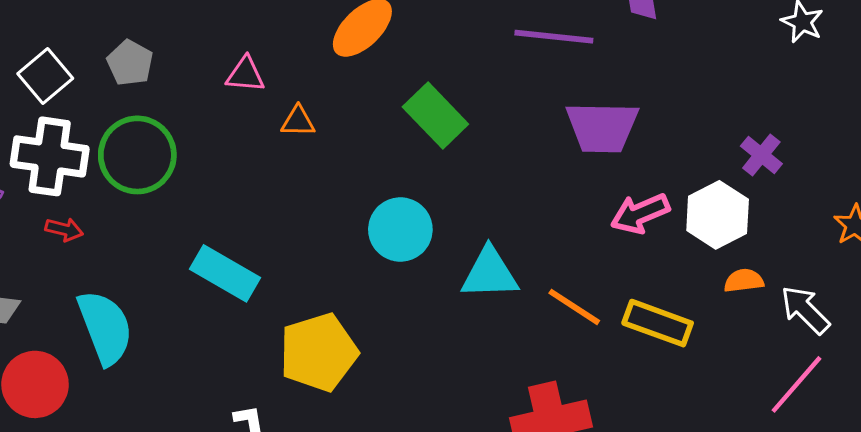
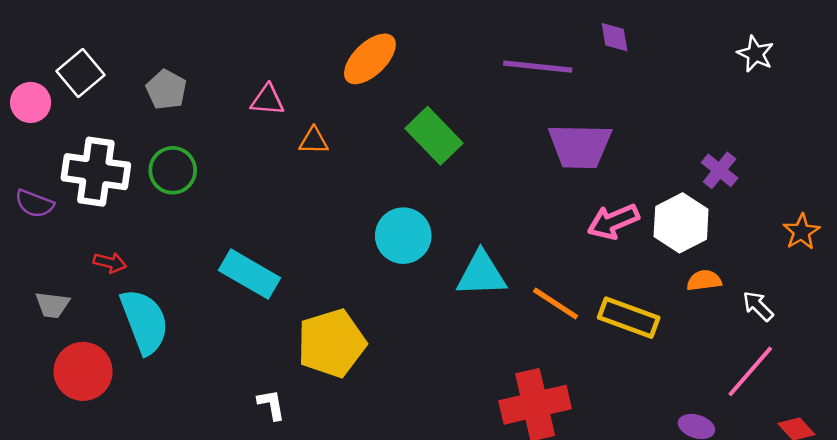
white square: (45, 76) -> (80, 73), moved
green circle: (137, 155) -> (173, 170), size x0.7
red arrow: (64, 230) -> (110, 263), moved
white arrow: (805, 310) -> (758, 306), size x0.7

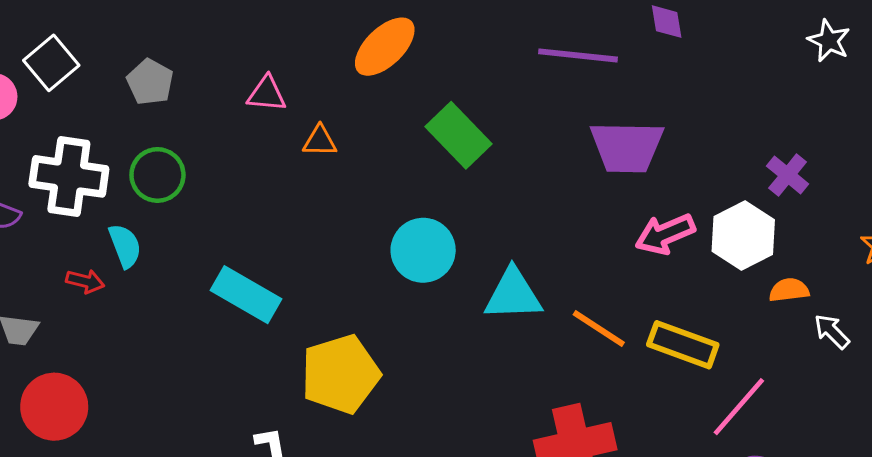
orange semicircle: (704, 280) -> (789, 290), moved
cyan semicircle: (145, 321) -> (125, 246), moved, size x0.6
pink line: (750, 371) -> (739, 407), moved

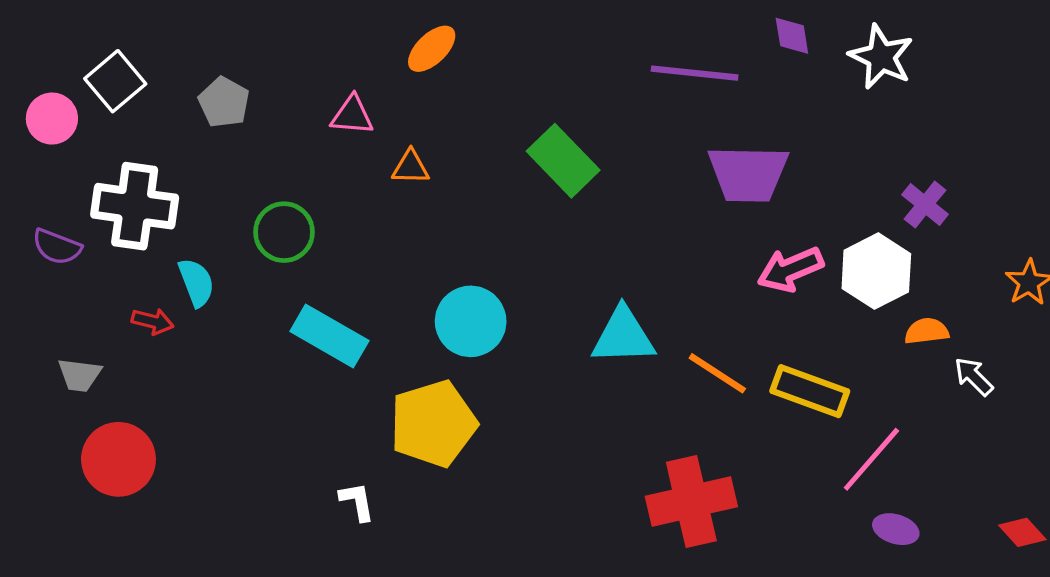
white star: (829, 41) -> (881, 57), moved, size x1.4
orange ellipse: (385, 47) -> (432, 49), moved, size x0.7
green circle: (157, 175) -> (284, 232), moved
cyan circle: (423, 250) -> (471, 321), moved

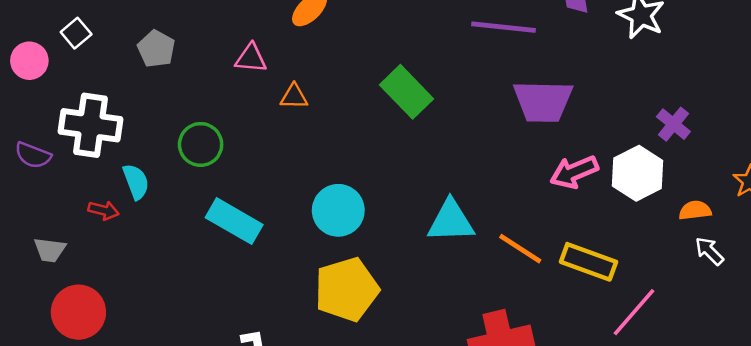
white square: (115, 81) -> (76, 33), size x0.7
orange semicircle: (927, 331) -> (695, 210), moved
yellow pentagon: (433, 424) -> (347, 289), moved

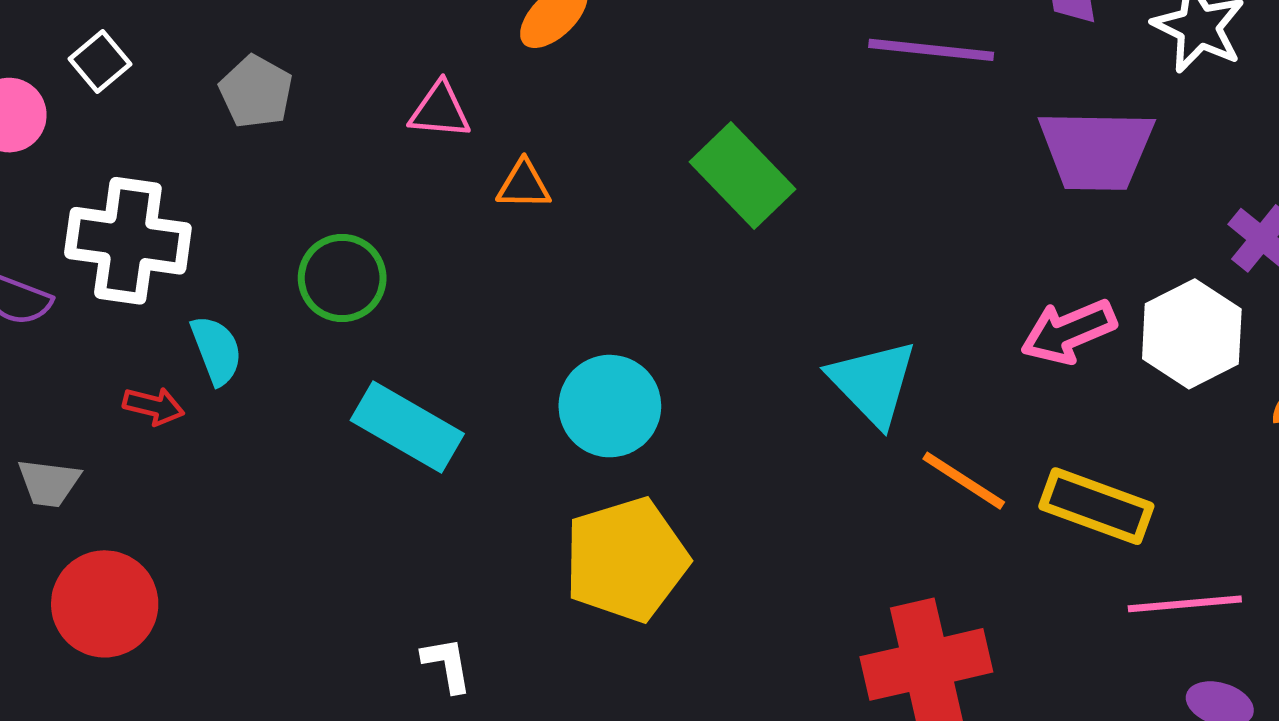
purple trapezoid: (543, 101) -> (1096, 150), moved
cyan triangle: (451, 221) -> (873, 383), moved, turned 48
pink line: (634, 312) -> (1185, 604), turned 44

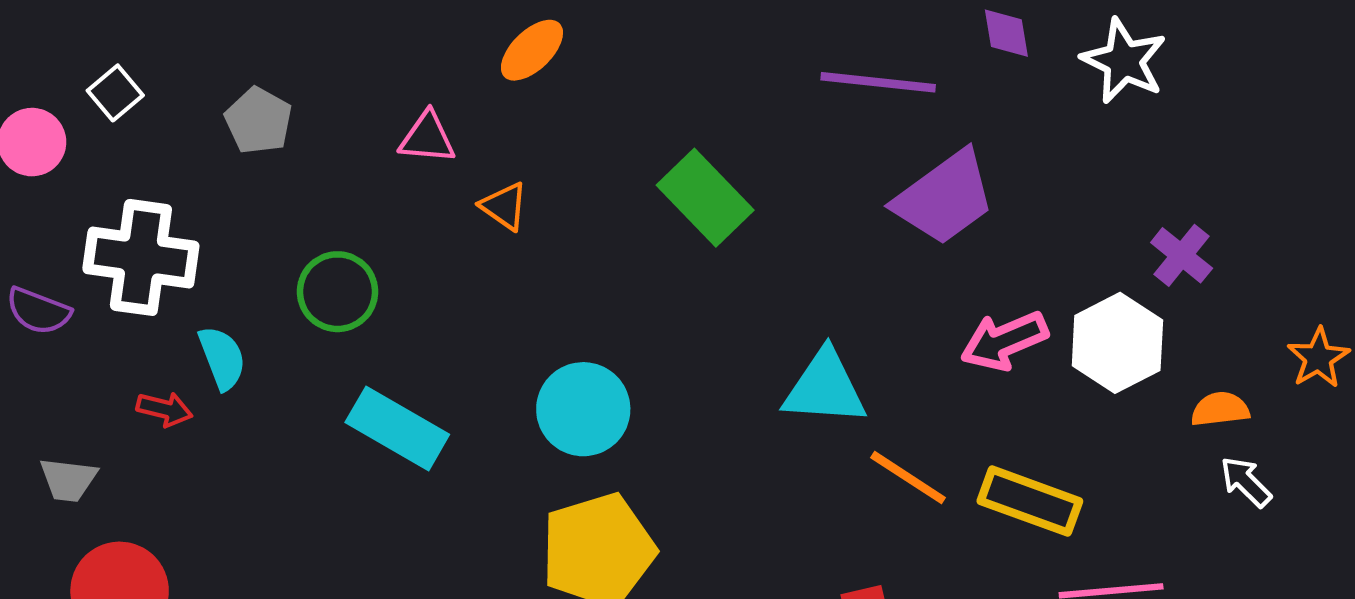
purple trapezoid: (1096, 150) -> (944, 198), moved, turned -37
orange triangle: (524, 185) -> (504, 206), turned 34
cyan triangle: (873, 383) -> (825, 388), turned -42

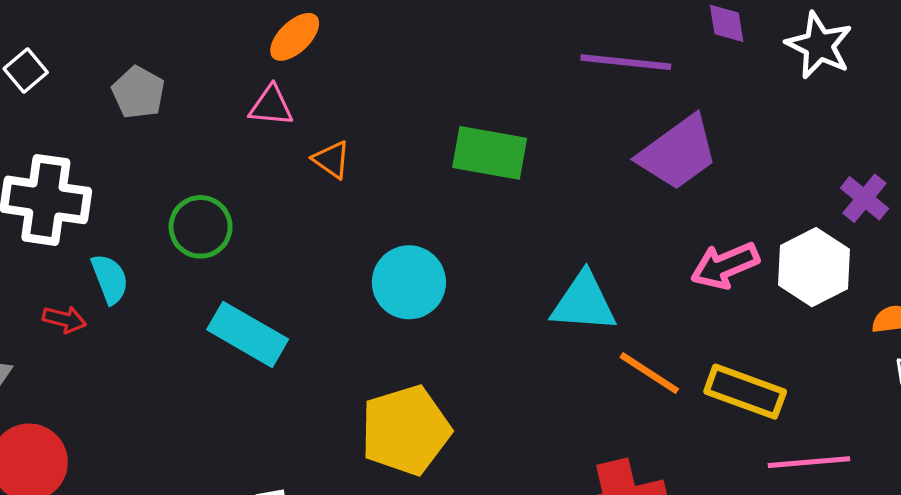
orange ellipse: (532, 50) -> (295, 37), moved
green rectangle: (705, 198) -> (490, 153), turned -36
cyan circle: (583, 409) -> (409, 282), moved

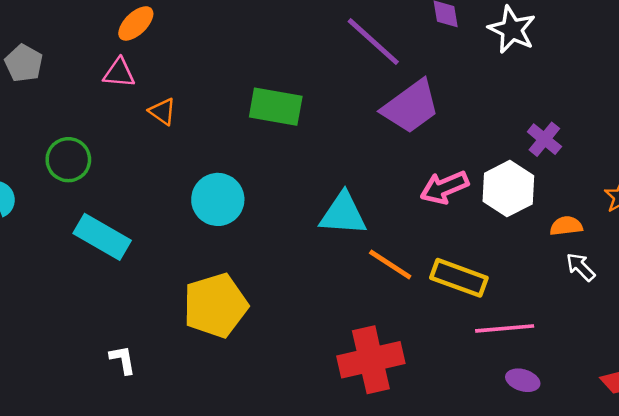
purple line: (626, 62) -> (373, 42), turned 36

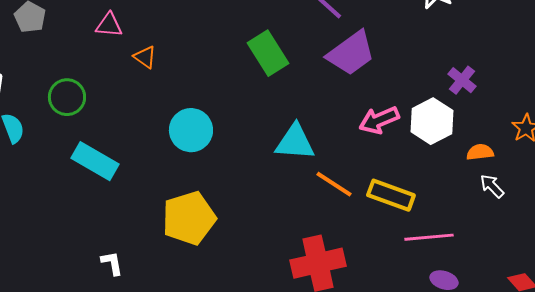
green rectangle: (276, 107) -> (268, 53), moved, turned 48

